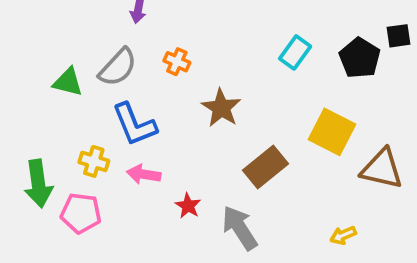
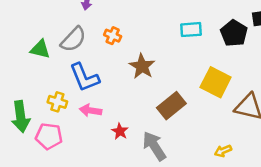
cyan rectangle: (295, 52) -> (191, 30), turned 50

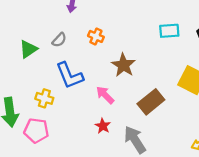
gray semicircle: (73, 39) -> (59, 40), size x0.6
green triangle: (40, 49) -> (28, 49), turned -48
pink arrow: (91, 110) -> (105, 95), moved, turned 36

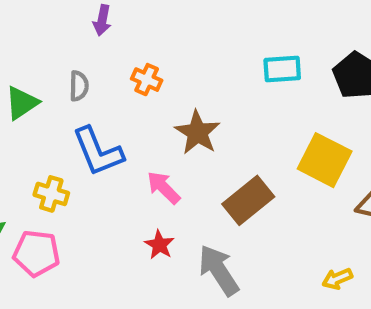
gray semicircle: (59, 40) -> (79, 86), turned -42

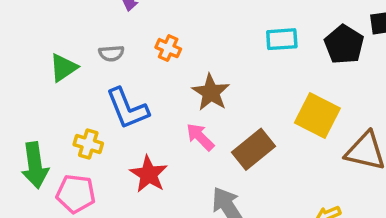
gray semicircle: (79, 86) -> (111, 53), turned 85
pink arrow: (164, 188) -> (200, 137), moved
red star: (159, 245) -> (149, 174), moved, size x1.5

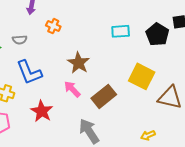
orange cross: (168, 48) -> (53, 26), moved

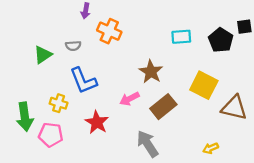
orange cross: (53, 26) -> (109, 31), size x1.5
brown star: (79, 63) -> (151, 72), moved
pink arrow: (72, 89) -> (130, 99), turned -72

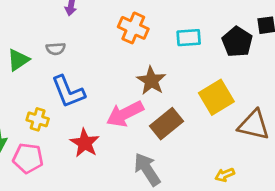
orange cross: (109, 31) -> (133, 28), moved
yellow square: (204, 85) -> (216, 97), turned 32
pink arrow: (130, 99) -> (125, 114), size x1.5

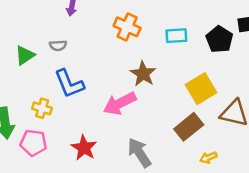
brown rectangle: (167, 124) -> (189, 127), moved
red star: (85, 143) -> (84, 148), moved

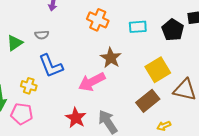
red star: (84, 148) -> (76, 118), moved

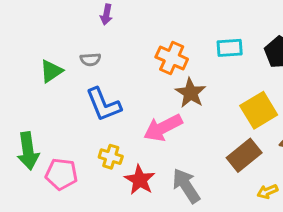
orange cross: (98, 20) -> (172, 58), moved
yellow cross: (29, 86) -> (111, 157), moved

